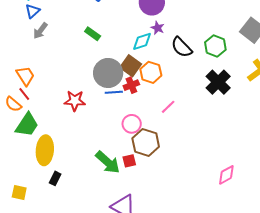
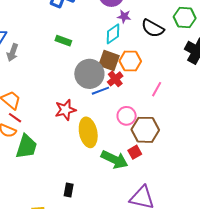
yellow ellipse: (45, 150) -> (88, 132), moved

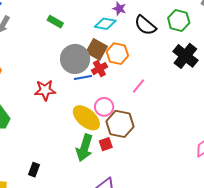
cyan diamond: (113, 34) -> (105, 24), turned 35
yellow ellipse: (88, 132) -> (86, 118), moved, turned -48
green arrow: (114, 160) -> (84, 148), turned 72

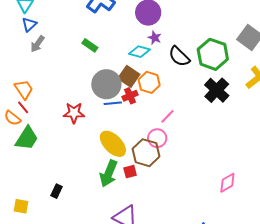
green hexagon: (179, 20) -> (213, 54), size x1.4
pink circle: (104, 107) -> (157, 138), moved

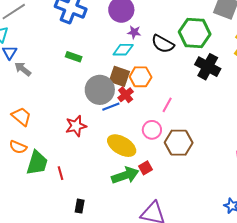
gray arrow: (38, 44) -> (23, 69), turned 108
red line: (23, 107) -> (60, 173), moved, turned 40
pink circle: (157, 138) -> (152, 130), moved
brown hexagon: (146, 153) -> (179, 143), moved
green arrow: (109, 173) -> (125, 175), turned -116

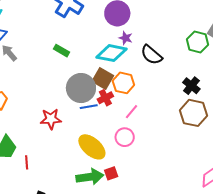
green hexagon: (195, 33) -> (197, 42), moved, size x0.7
cyan diamond: (123, 50) -> (111, 53), size x1.4
black cross: (208, 67) -> (191, 86), size x0.7
pink line: (167, 105) -> (131, 112), moved
brown hexagon: (179, 143) -> (194, 113), moved

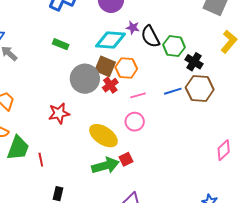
purple star: (126, 38) -> (133, 28), moved
green hexagon: (197, 42) -> (174, 46), moved
black semicircle: (151, 55) -> (150, 36), turned 30
blue line: (89, 107) -> (173, 91), moved
pink line: (131, 112) -> (138, 95), turned 42

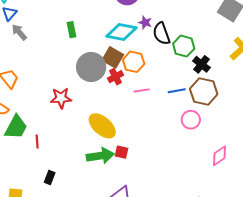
green rectangle: (61, 44) -> (72, 30), turned 49
pink circle: (135, 122) -> (191, 120), moved
red square: (126, 159) -> (122, 152), turned 32

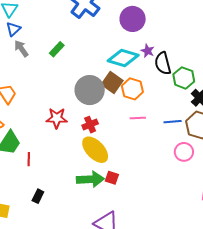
green rectangle: (72, 30) -> (57, 49), moved, turned 49
red cross: (115, 77) -> (90, 125), moved

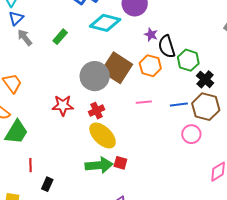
cyan diamond: (123, 58) -> (105, 23), moved
brown square: (112, 83) -> (117, 68), size x1.4
orange hexagon: (132, 89) -> (150, 66), moved
red line: (29, 159) -> (30, 165), moved

